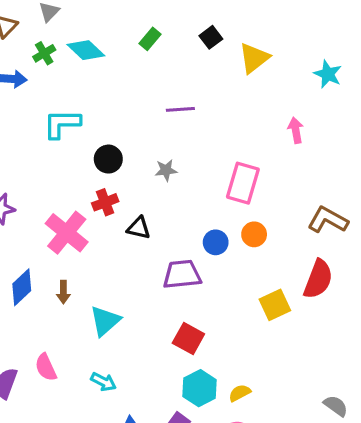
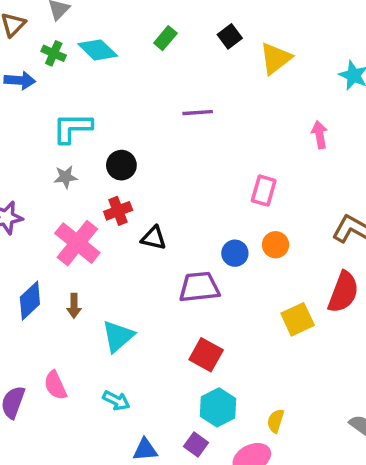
green cross: (44, 53) -> (54, 53), turned -35
gray star: (166, 170) -> (66, 177), moved
pink rectangle: (243, 183) -> (264, 191), size x0.7
yellow semicircle: (240, 393) -> (276, 421), moved, turned -45

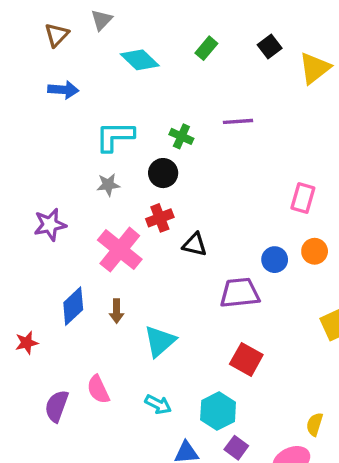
green cross: (54, 53) -> (181, 136), moved
cyan hexagon: (218, 407) -> (218, 411), moved

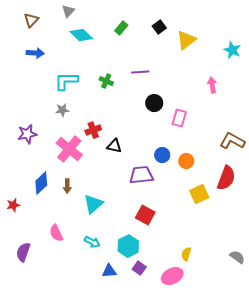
gray triangle: (102, 20) -> (68, 11), moved
black circle: (163, 173) -> (154, 103), moved
orange circle: (315, 251) -> (186, 161), moved
purple semicircle: (57, 406) -> (23, 252), moved

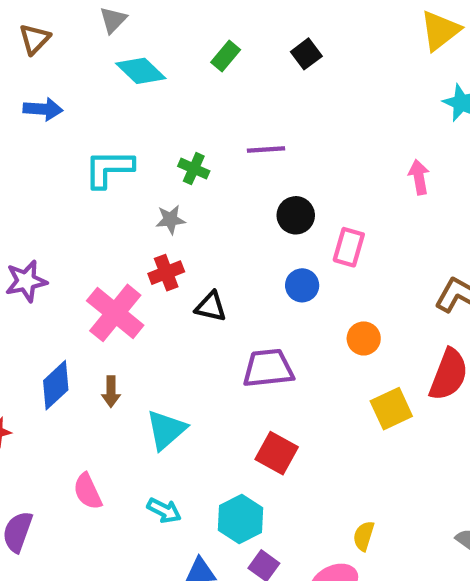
yellow triangle: (186, 40) -> (440, 31), moved
gray star: (62, 110) -> (170, 220), moved
blue circle: (162, 155) -> (302, 285), moved

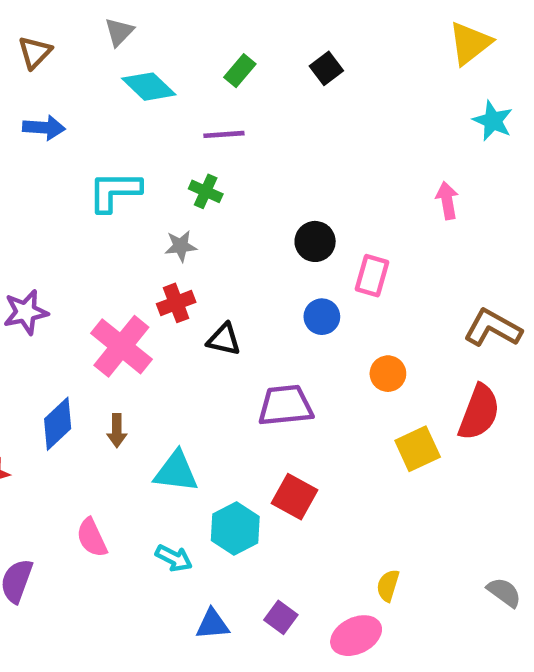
purple line: (266, 149) -> (224, 134), moved
cyan triangle: (166, 430) -> (176, 472), turned 48
cyan hexagon: (241, 519) -> (235, 529), moved

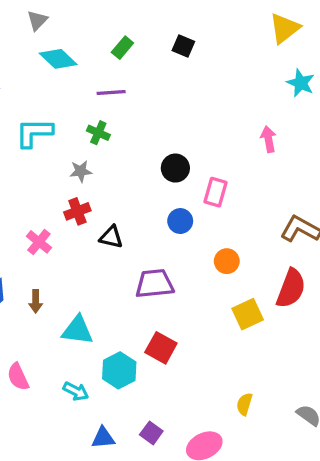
black square: (326, 68) -> (183, 46), turned -30
pink cross: (121, 346) -> (39, 242), size x0.6
yellow semicircle: (388, 585) -> (244, 404), moved

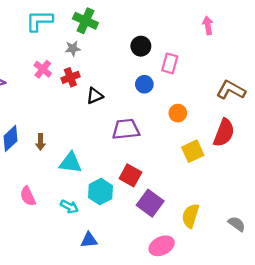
green cross: (98, 133) -> (85, 21), size x1.5
black triangle: (111, 237) -> (95, 96), turned -36
pink cross: (39, 242) -> (43, 69), moved
yellow semicircle: (244, 404) -> (190, 216), size x1.5
purple square: (151, 433) -> (150, 203), moved, size x1.6

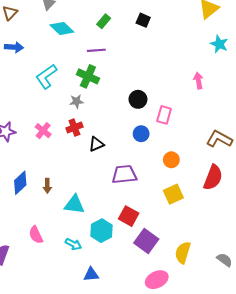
cyan L-shape: (39, 21) -> (46, 76), turned -35
pink cross: (43, 69) -> (43, 131), moved
yellow square: (193, 151) -> (173, 194), moved

